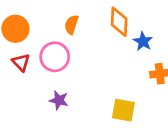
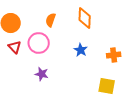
blue star: (143, 41) -> (81, 50), moved
yellow square: (123, 110) -> (107, 86), moved

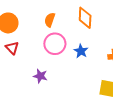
pink circle: (39, 43) -> (55, 44), moved

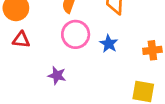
red triangle: (12, 48) -> (21, 40), turned -40

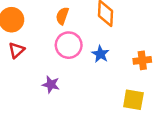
red triangle: (21, 40) -> (17, 50), turned -48

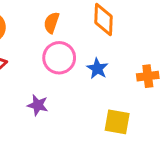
yellow square: (133, 100) -> (117, 122), moved

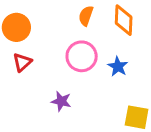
orange semicircle: (52, 23) -> (86, 16), moved

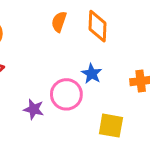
pink circle: (82, 56) -> (66, 94), moved

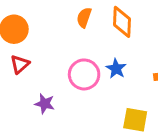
pink circle: (66, 94) -> (84, 74), moved
purple star: (34, 109) -> (45, 104), moved

